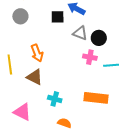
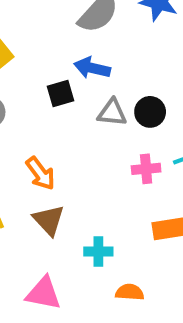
pink cross: (90, 57) -> (146, 169), moved
brown triangle: (35, 77) -> (49, 220), turned 36

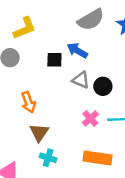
pink cross: (146, 169) -> (90, 119), turned 35
brown triangle: (49, 220) -> (39, 133), moved

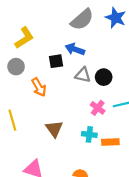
orange arrow: (28, 102) -> (39, 87), moved
cyan cross: (48, 158) -> (89, 134), moved
orange rectangle: (97, 158) -> (110, 142), size x0.7

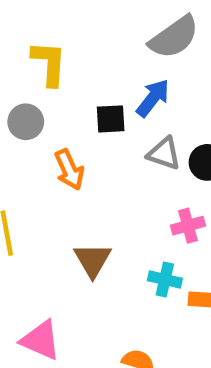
yellow L-shape: (24, 38) -> (49, 63), turned -60
blue arrow: (75, 49) -> (153, 98), turned 102
pink cross: (98, 108) -> (188, 226), turned 32

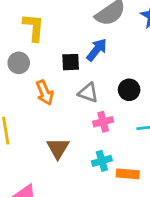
gray triangle: (164, 154) -> (88, 93), moved
pink cross: (188, 226) -> (103, 122), moved
cyan cross: (165, 280) -> (102, 161), turned -30

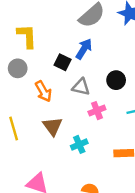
black square: (71, 62) -> (63, 62), turned 35
brown triangle: (58, 148) -> (53, 126), moved
cyan cross: (102, 161) -> (79, 144), moved

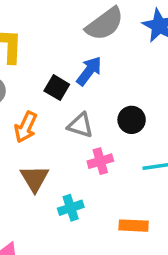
orange arrow: (43, 91) -> (26, 127), turned 50

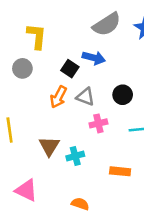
blue arrow: (89, 71) -> (94, 58), turned 65
orange arrow: (26, 127) -> (58, 97), moved
brown triangle: (35, 178) -> (49, 146), moved

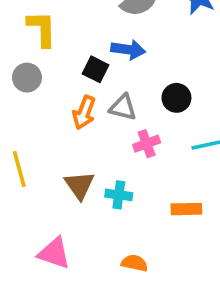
cyan cross: (75, 156) -> (119, 195), turned 30

